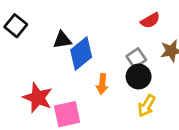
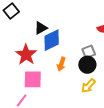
black triangle: (62, 40) -> (41, 28), turned -32
red star: (38, 98) -> (26, 55), moved

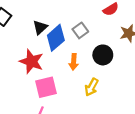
gray square: (89, 52) -> (80, 30), moved
yellow arrow: (88, 86) -> (92, 87), moved

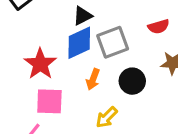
black triangle: (40, 27) -> (83, 16), moved
gray square: (80, 30) -> (113, 42), size x1.5

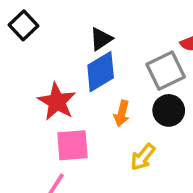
gray square: (113, 42) -> (166, 71), moved

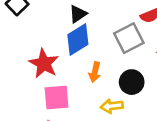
black circle: (169, 110) -> (132, 82), moved
yellow arrow: (143, 157) -> (112, 106), turned 45

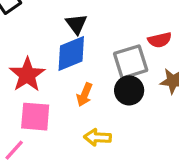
black triangle: (78, 14) -> (76, 24), turned -42
black circle: (132, 82) -> (129, 90), moved

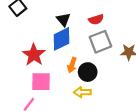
red semicircle: (160, 40) -> (96, 19), moved
black circle: (129, 90) -> (88, 72), moved

